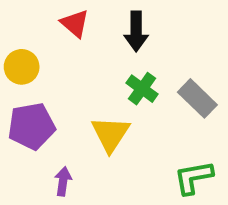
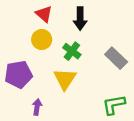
yellow circle: (22, 67) -> (42, 40), moved
green cross: (142, 89) -> (72, 51), moved

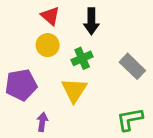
green cross: (72, 51) -> (82, 58), turned 30

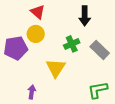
black arrow: (91, 21) -> (85, 16), moved
green cross: (82, 58) -> (72, 44), moved
purple pentagon: (21, 85) -> (16, 48), moved

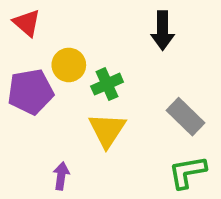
red triangle: (38, 12) -> (27, 23), moved
green cross: (72, 44) -> (107, 84), moved
gray rectangle: (100, 50) -> (185, 117), moved

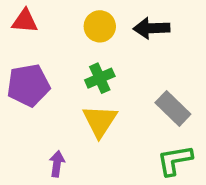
red triangle: (27, 23) -> (25, 21), turned -36
black arrow: (163, 31) -> (152, 28), turned 88
yellow circle: (69, 65) -> (100, 26), moved

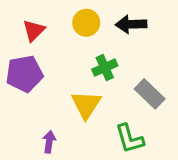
red triangle: (25, 21) -> (34, 30), moved, turned -50
green cross: (100, 78) -> (105, 68), moved
green L-shape: (175, 160) -> (129, 139), moved, turned -96

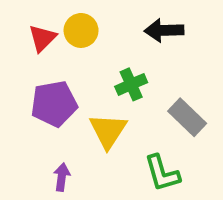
yellow circle: (86, 23) -> (81, 30), moved
purple pentagon: (24, 74) -> (54, 104), moved

